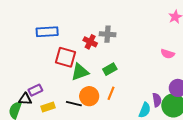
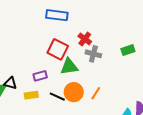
blue rectangle: (47, 32) -> (57, 15), moved
gray cross: (108, 34) -> (93, 54), moved
green rectangle: (110, 69) -> (128, 50), moved
purple rectangle: (35, 90) -> (40, 76), moved

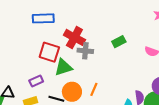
red cross: (85, 39) -> (74, 37), size x1.5

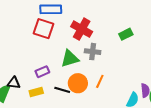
gray cross: (85, 51) -> (93, 52), moved
red square: (49, 52) -> (44, 29), moved

